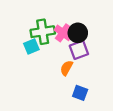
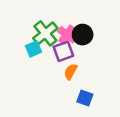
green cross: (43, 32) -> (45, 33), turned -30
purple square: (79, 50) -> (63, 51), moved

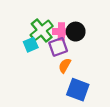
pink cross: (67, 35) -> (61, 32), turned -35
blue square: (85, 98) -> (78, 90), size x1.5

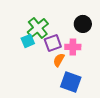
pink cross: (61, 32) -> (73, 47), moved
black circle: (76, 32) -> (83, 24), moved

